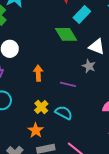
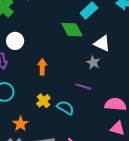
purple line: (68, 84) -> (83, 87), moved
orange star: (36, 130) -> (21, 124), moved

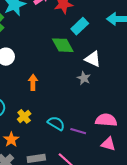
purple line: (83, 87) -> (78, 131), moved
yellow cross: (43, 101) -> (24, 116), moved

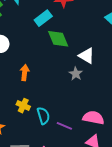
cyan rectangle: (80, 26) -> (43, 18), moved
yellow cross: (24, 116) -> (23, 106), moved, turned -32
cyan semicircle: (56, 123) -> (43, 116), turned 36

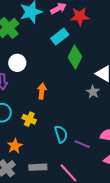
green diamond: (58, 39) -> (75, 57), turned 50
yellow cross: (23, 106) -> (29, 119), moved

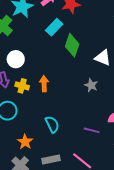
gray star: (93, 92) -> (91, 85), moved
yellow cross: (29, 119) -> (22, 86), moved
cyan semicircle: (61, 134) -> (52, 124), moved

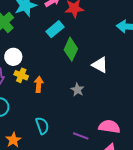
gray star: (91, 85) -> (77, 90), moved
yellow cross: (22, 86) -> (21, 75), moved

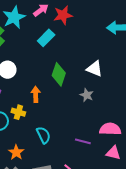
green diamond: (71, 49) -> (59, 74), moved
yellow cross: (21, 75) -> (18, 112), moved
gray star: (77, 90) -> (87, 95), moved

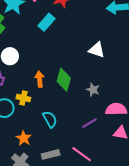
green diamond: (59, 74) -> (64, 80), moved
gray star: (87, 95) -> (93, 90), moved
purple line: (83, 141) -> (89, 123), turned -42

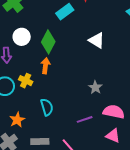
white triangle: (97, 50) -> (97, 40), moved
green diamond: (64, 80) -> (48, 42), moved

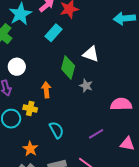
green diamond: (48, 42) -> (68, 67), moved
gray star: (95, 87) -> (86, 86), moved
pink semicircle: (114, 112) -> (121, 104), moved

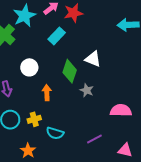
white circle: (17, 67) -> (29, 67), moved
yellow cross: (30, 109) -> (34, 119), moved, turned -32
cyan semicircle: (56, 130) -> (55, 133), turned 132

